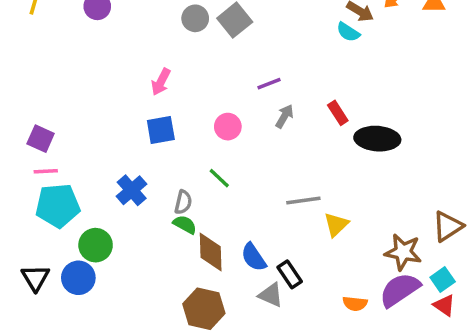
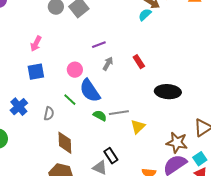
cyan semicircle: (348, 32) -> (145, 15), turned 104
black ellipse: (377, 139) -> (168, 92), moved
green semicircle: (185, 225) -> (100, 116), moved
blue semicircle: (254, 257) -> (90, 91), moved, size x1.4

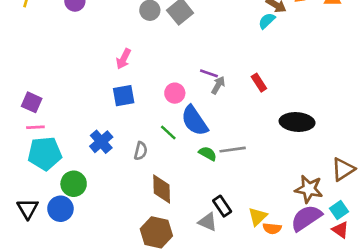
purple line: (99, 45) -> (209, 73), moved, turned 40
yellow triangle: (138, 127) -> (258, 217), moved

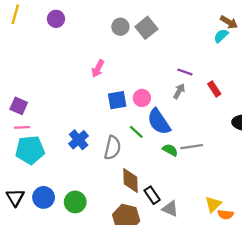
purple line: (209, 73) -> (185, 72), moved
blue square: (124, 96) -> (117, 100), moved
gray semicircle: (141, 151) -> (113, 148), size x1.5
green circle: (74, 184) -> (75, 202), moved
black rectangle: (222, 206) -> (152, 195), moved

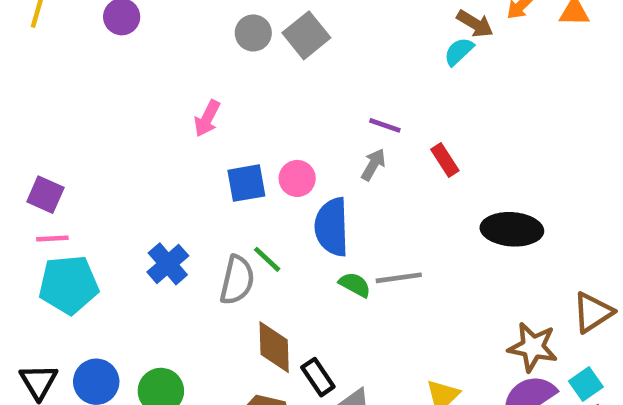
blue semicircle: (159, 122) -> (332, 227), turned 32
green line: (136, 132) -> (267, 259), moved

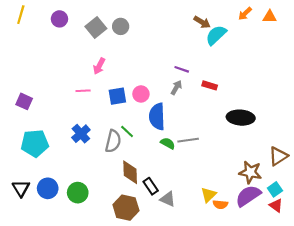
brown arrow: (475, 24) -> (202, 22), moved
gray square: (306, 35) -> (96, 28), moved
cyan semicircle: (459, 51) -> (216, 35), size x1.5
red rectangle: (445, 160) -> (210, 85), turned -40
pink line: (52, 239) -> (83, 91), moved

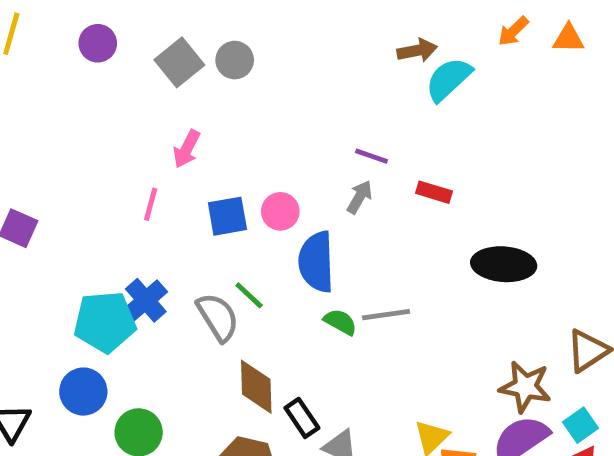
brown arrow: (202, 22) -> (417, 50), turned -42
pink line: (83, 91) -> (151, 204), turned -72
gray semicircle: (113, 141) -> (218, 317), turned -45
cyan pentagon: (35, 143) -> (105, 322), moved
blue circle: (48, 188) -> (83, 392), moved

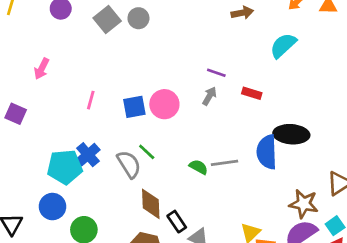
cyan semicircle: (448, 79) -> (283, 45), moved
pink arrow: (187, 149) -> (42, 69), moved
pink circle: (280, 211) -> (164, 104), size x1.4
blue semicircle: (316, 262) -> (267, 152), moved

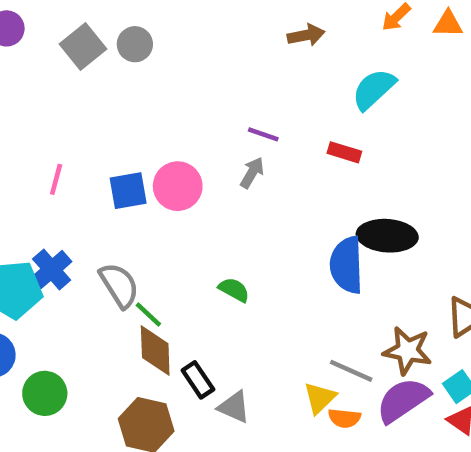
red rectangle: (252, 93) -> (344, 152), moved
green line: (147, 152) -> (148, 315), moved
gray line: (224, 163) -> (351, 371), moved, turned 32

